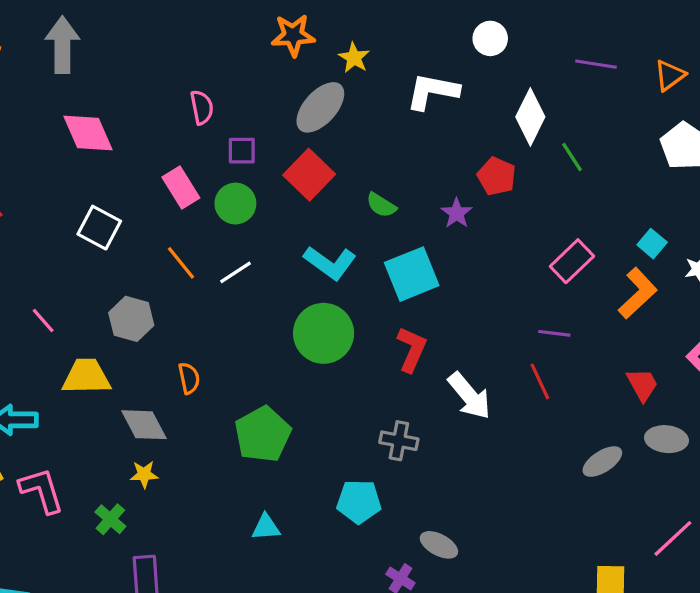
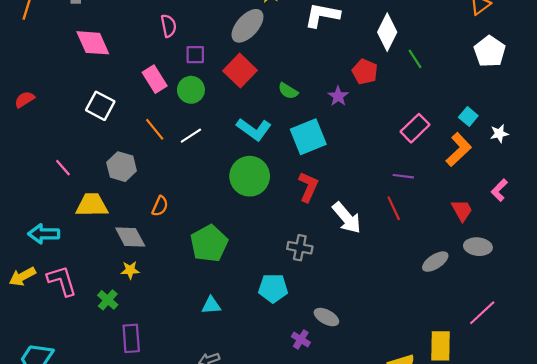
orange semicircle: (189, 378) -> (160, 206), turned 36

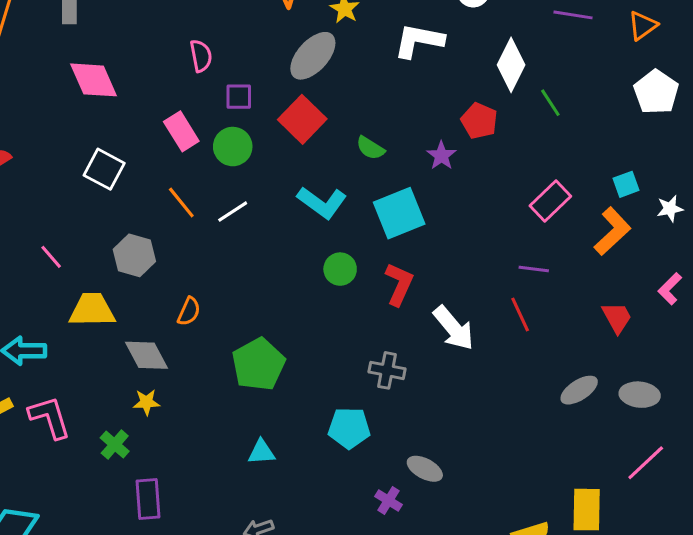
cyan square: (468, 116) -> (626, 184), turned 30
green circle: (250, 176) -> (340, 269), moved, size x0.6
gray ellipse: (478, 247) -> (640, 395), moved

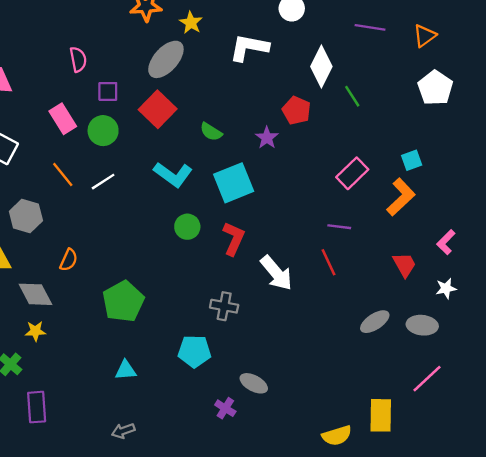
white star: (670, 209) -> (446, 288), moved

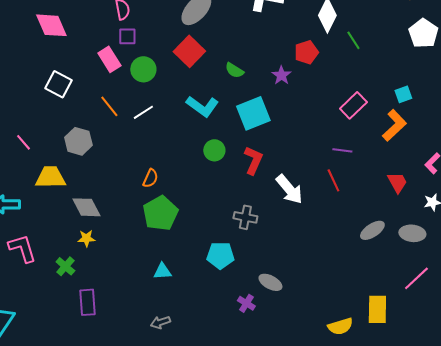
purple square: (108, 91) -> (127, 36), moved
red pentagon: (296, 110) -> (306, 52), turned 30
orange semicircle: (69, 260) -> (150, 178), moved

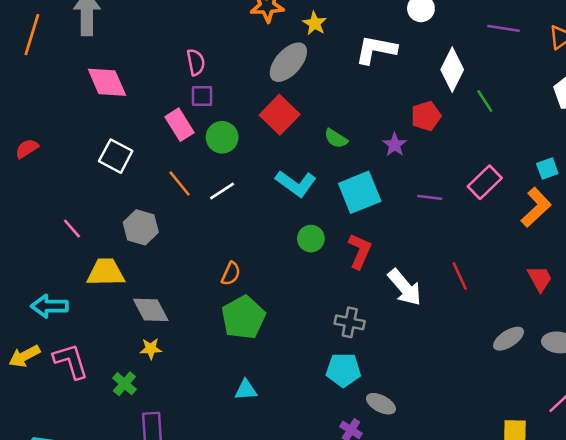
purple line: (342, 150) -> (430, 197), moved
cyan pentagon: (220, 255) -> (343, 370), moved

